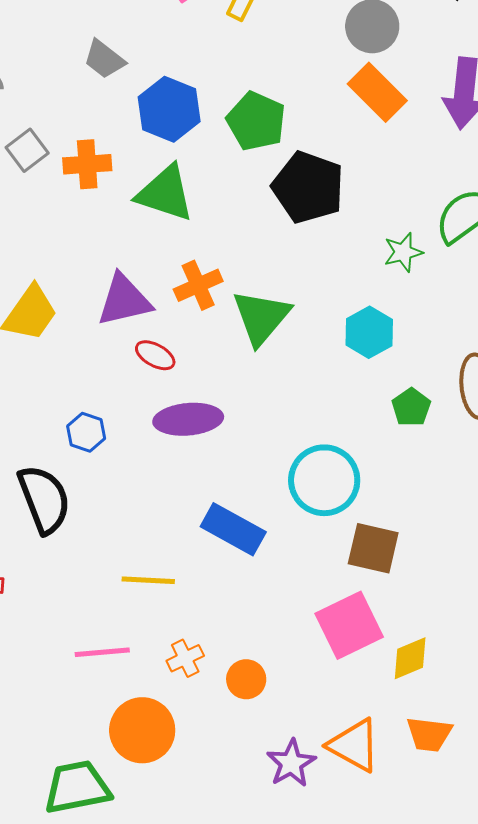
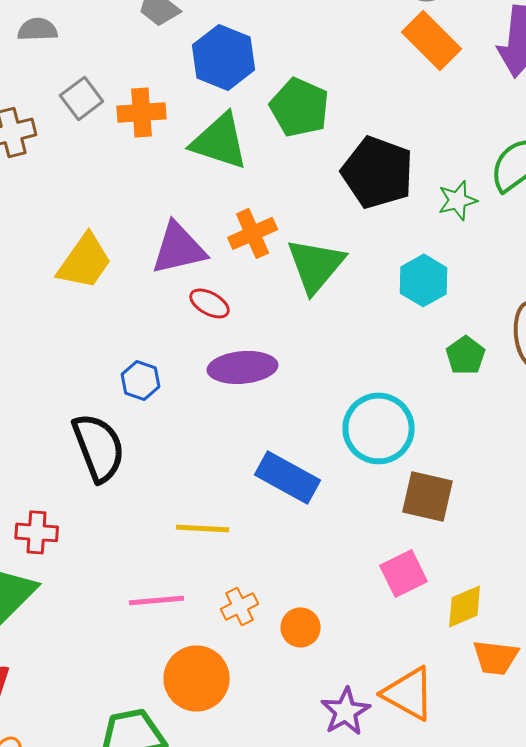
green pentagon: (256, 121) -> (300, 107), moved
black pentagon: (308, 187) -> (378, 172), moved
pink square: (349, 625) -> (404, 573), size x0.7
orange trapezoid: (429, 734) -> (496, 657), moved

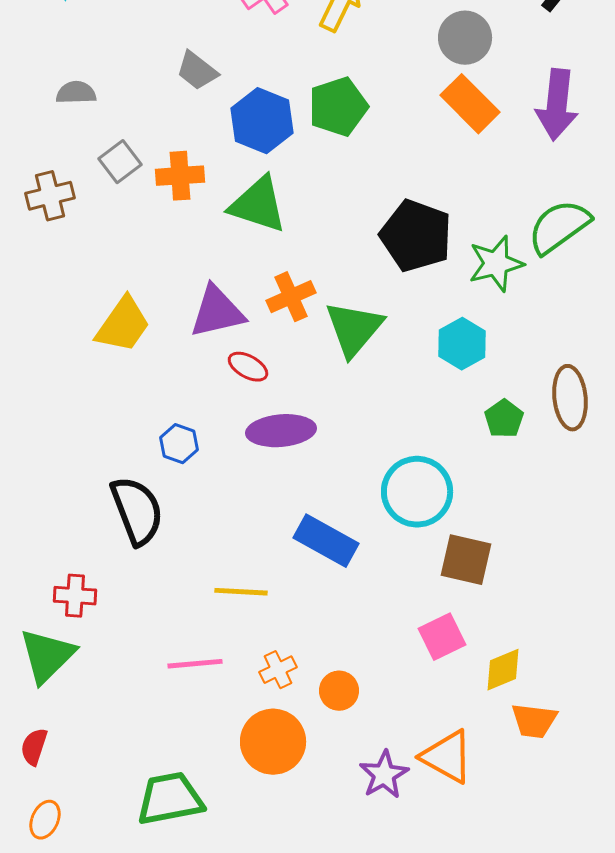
green pentagon: (300, 107) -> (338, 107), moved, turned 30
green star: (458, 200) -> (496, 264), size x1.4
orange circle: (197, 678) -> (273, 742), moved

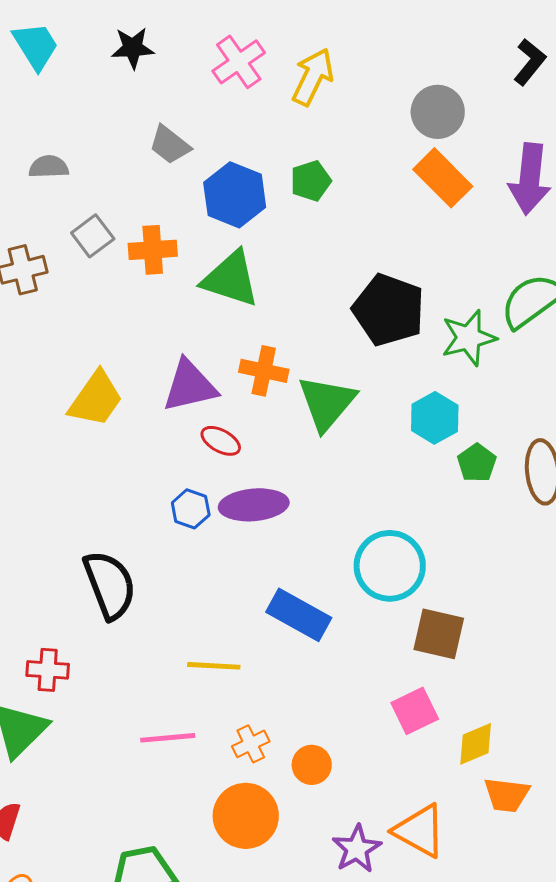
green pentagon: (338, 107) -> (311, 181), size x0.7
orange cross: (291, 297) -> (264, 371), turned 36
green pentagon: (504, 419) -> (477, 463), moved
blue hexagon: (179, 444) -> (191, 509), moved

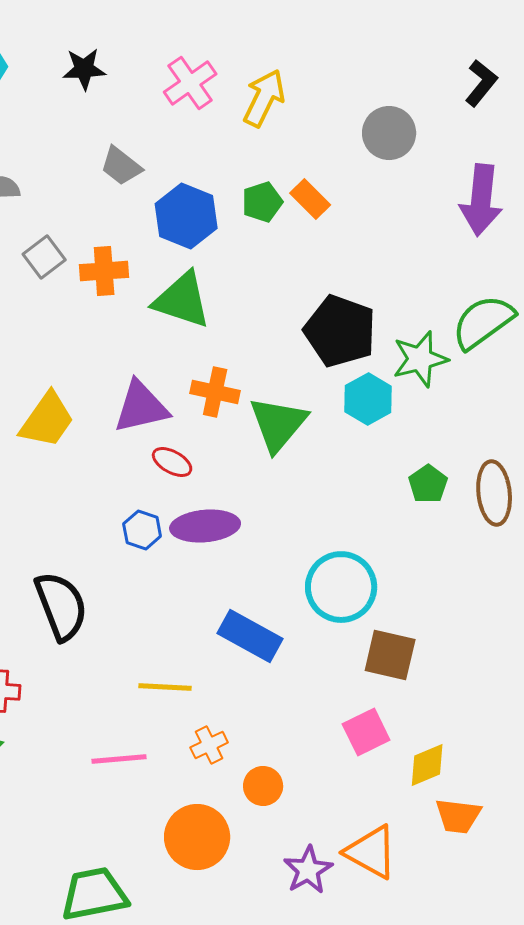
orange rectangle: (443, 178) -> (310, 199), moved, size x0.7
cyan hexagon: (435, 418) -> (368, 399), moved
orange cross: (251, 744) -> (209, 745), moved

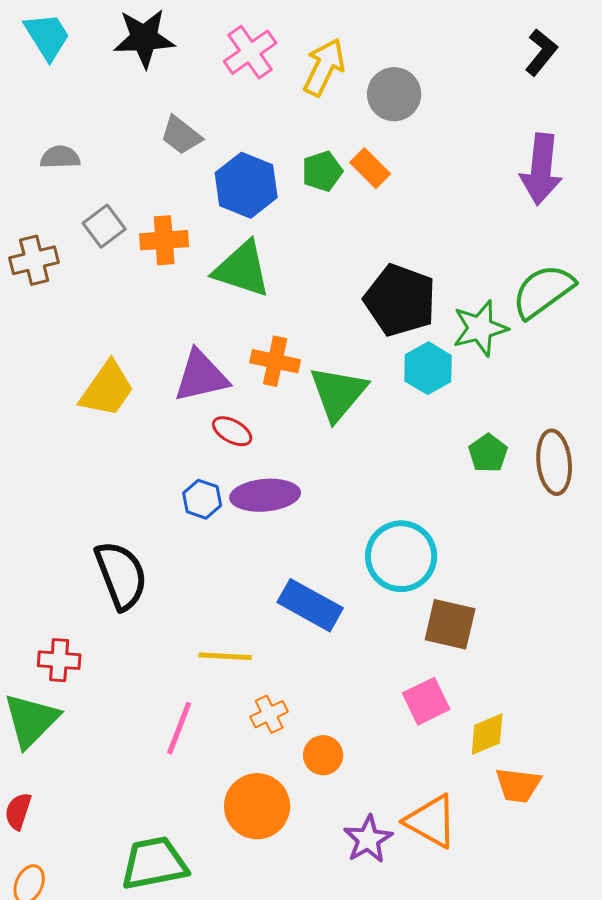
black star: (84, 69) -> (144, 38), size x1.4
gray circle: (389, 133) -> (394, 94), moved
pink line: (119, 759) -> (179, 728), turned -64

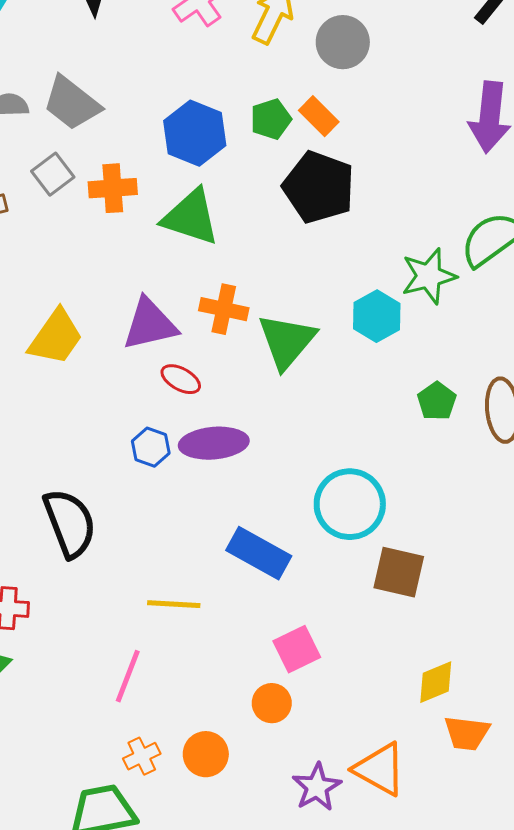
gray trapezoid: (181, 135) -> (72, 103), moved, size x1.4
black pentagon: (400, 300) -> (319, 187), moved
pink square: (426, 701) -> (297, 649), moved
orange cross: (269, 714) -> (142, 756), moved
orange circle: (257, 806) -> (206, 754), size x0.7

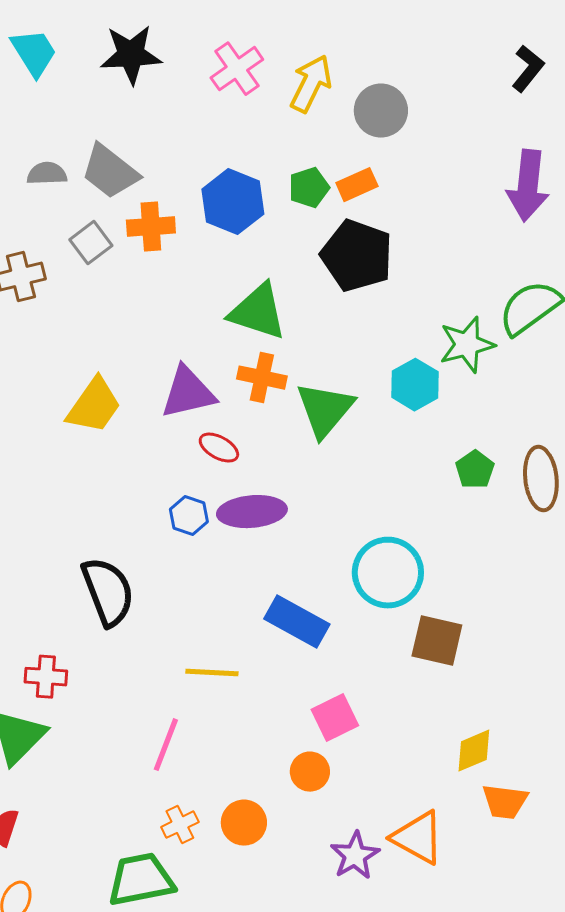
orange rectangle: (319, 116) -> (357, 185), turned -69
orange cross: (113, 188) -> (151, 227), moved
green triangle: (191, 217) -> (258, 312), moved

